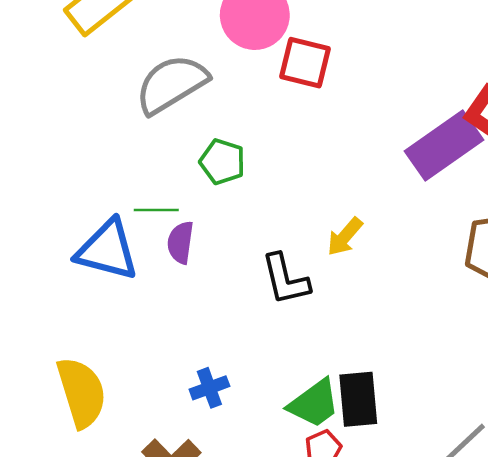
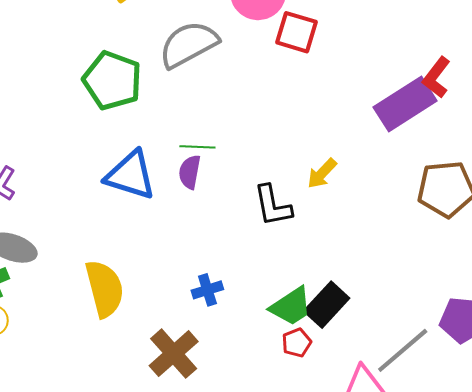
green pentagon: (222, 162) -> (112, 80), moved, size x1.6
green line: (156, 210) -> (197, 147), moved
black rectangle: (358, 399) -> (327, 305), turned 45

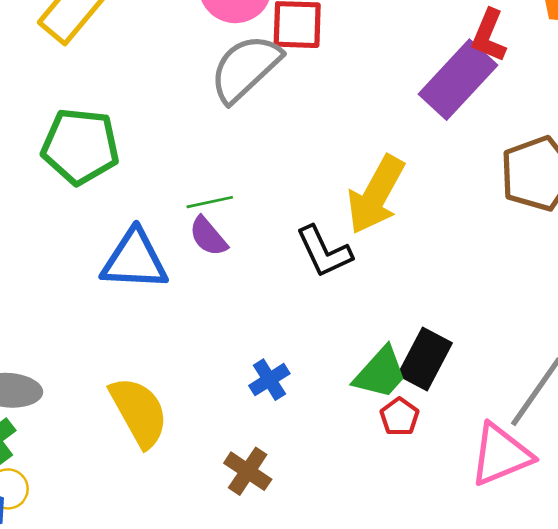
gray semicircle: (189, 44) -> (245, 68), moved
purple semicircle: (190, 172) -> (208, 236), turned -36
yellow arrow: (322, 173) -> (376, 195), size x1.8
brown cross: (174, 354) -> (248, 471), size x0.7

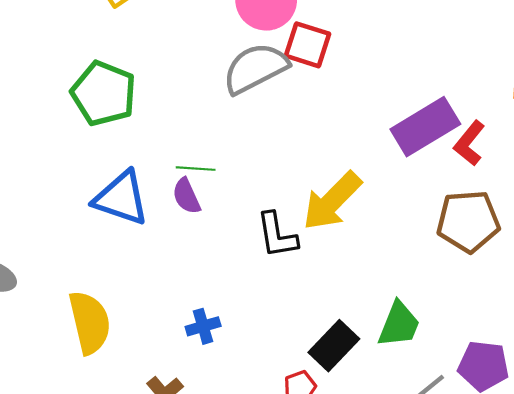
red L-shape: (489, 36) -> (469, 143), moved
green trapezoid: (380, 373) -> (399, 324), moved, turned -36

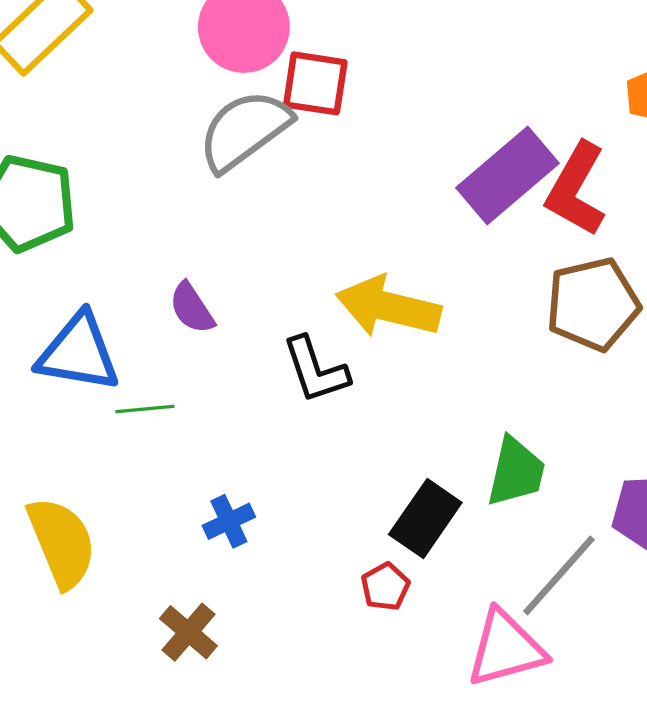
red L-shape: (469, 143) -> (576, 189), size x1.4
green line: (196, 169) -> (145, 409), moved
purple semicircle: (186, 196) -> (192, 308), moved
yellow arrow: (332, 201) -> (388, 307), turned 68

